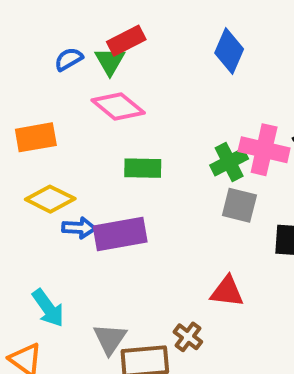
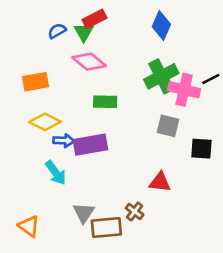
green cross: (229, 162) -> (161, 76), moved, size x1.4
cyan arrow: (48, 308) -> (56, 173), moved

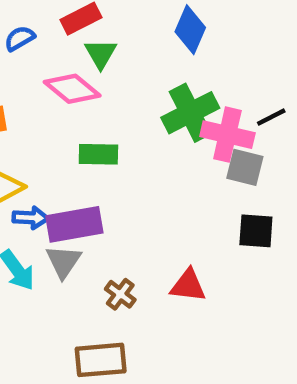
green triangle: (84, 32) -> (101, 54), moved
gray square: (168, 126) -> (245, 167), moved
brown cross: (135, 211) -> (120, 294), moved
gray triangle: (84, 213) -> (63, 261), moved

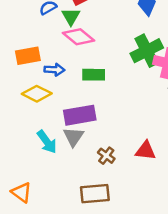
green triangle: (101, 54) -> (71, 17), moved
blue arrow: (31, 218) -> (54, 70), moved

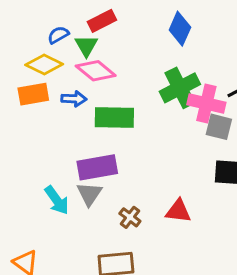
blue arrow: (54, 70) -> (74, 99), moved
green rectangle: (94, 75) -> (114, 118), size x1.4
yellow diamond: (37, 94) -> (44, 64), moved

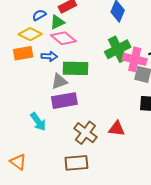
green triangle: (86, 46) -> (57, 22), turned 35
gray triangle: (89, 194) -> (59, 81), moved, turned 36
brown cross: (130, 217) -> (85, 133), size x1.6

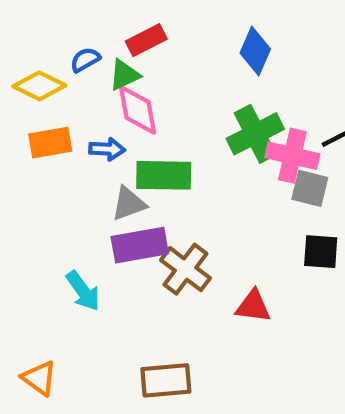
yellow diamond: (30, 34) -> (39, 86), moved
pink diamond: (63, 38) -> (137, 110), turned 40
brown cross: (85, 133) -> (185, 269), moved

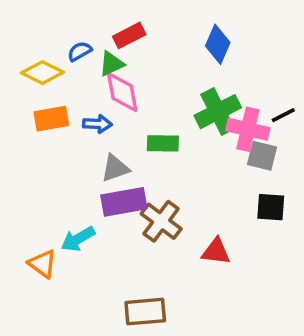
green rectangle: (164, 175) -> (163, 143), moved, size x0.7
cyan arrow: (83, 291) -> (78, 239), turned 96
orange triangle: (39, 378) -> (42, 264), moved

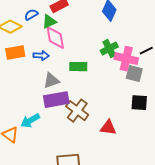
green cross: (218, 112) -> (109, 49), size x0.7

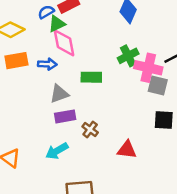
blue semicircle: (31, 15) -> (46, 12), moved
purple rectangle: (56, 100) -> (65, 116), size x0.7
brown cross: (77, 111) -> (90, 129), size x0.6
cyan arrow: (30, 121) -> (57, 151), moved

